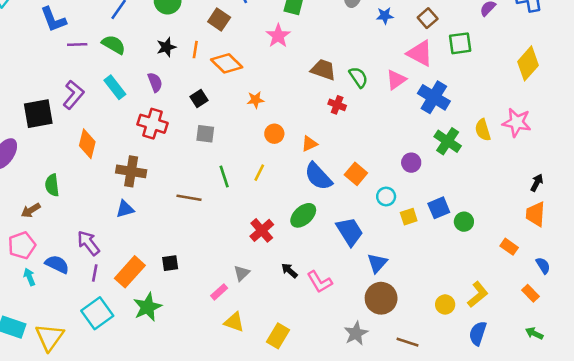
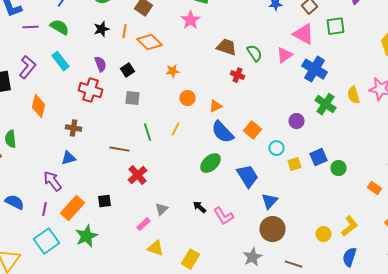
purple semicircle: (155, 82) -> (100, 64), moved
brown cross: (131, 171) -> (74, 128), size x0.7
red cross: (262, 230) -> (138, 175), moved
purple arrow: (88, 243) -> (52, 181), moved

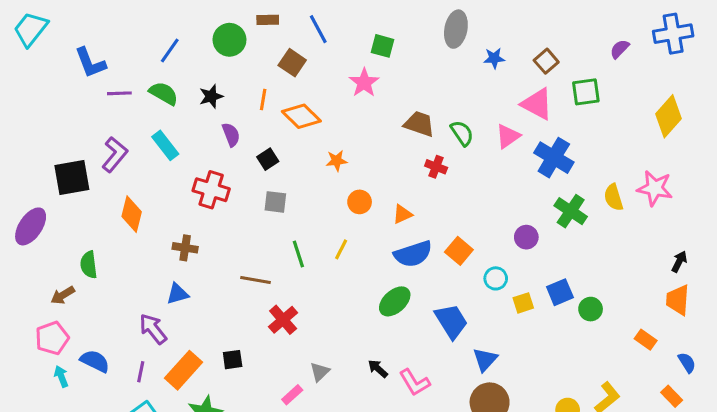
black star: (102, 29) -> (211, 96), moved
purple semicircle: (100, 64) -> (231, 135), moved
blue semicircle: (222, 132) -> (413, 254), turned -65

